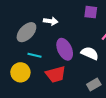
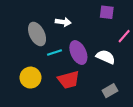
gray ellipse: (26, 32) -> (37, 34), turned -70
cyan line: (35, 55) -> (54, 53), moved, turned -32

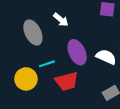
white arrow: (63, 22) -> (61, 20), turned 32
cyan line: (54, 53) -> (47, 64), moved

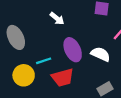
gray ellipse: (33, 33) -> (16, 37), moved

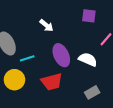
cyan line: (44, 61) -> (27, 58), moved

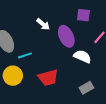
purple ellipse: (61, 55) -> (66, 36), moved

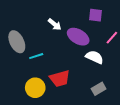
purple ellipse: (66, 36) -> (78, 37), turned -35
yellow circle: (13, 76) -> (35, 88), moved

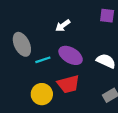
white arrow: (55, 24) -> (63, 26), turned 104
purple ellipse: (78, 37) -> (71, 55), moved

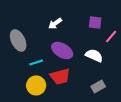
purple square: (107, 16) -> (95, 22), moved
cyan line: (43, 60) -> (36, 62), moved

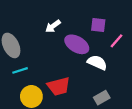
purple ellipse: (62, 50) -> (77, 44), moved
cyan line: (36, 62) -> (20, 70), moved

